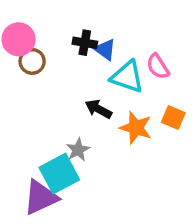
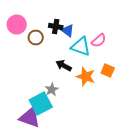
brown circle: (32, 61) -> (36, 38), moved
pink semicircle: (158, 66) -> (99, 40), turned -98
purple triangle: (41, 197) -> (30, 118), turned 45

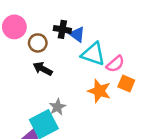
pink semicircle: (99, 40) -> (115, 64), moved
black arrow: (64, 66) -> (43, 69), moved

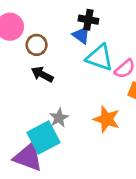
black cross: (62, 29) -> (88, 20), moved
orange star: (99, 91) -> (107, 119), moved

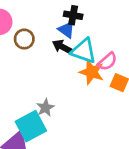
black arrow: (42, 74) -> (63, 47), moved
orange star: (107, 119) -> (92, 72), moved

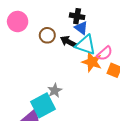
blue triangle: (66, 30) -> (81, 28), moved
brown circle: (24, 39) -> (47, 35), moved

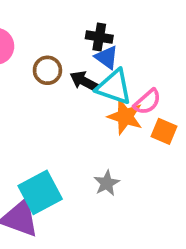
gray star: (55, 91) -> (107, 183), moved

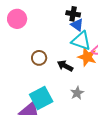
brown circle: (47, 70) -> (39, 58), moved
black arrow: (84, 81) -> (65, 66), moved

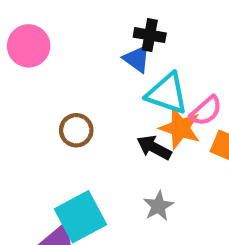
blue triangle: (77, 25) -> (137, 59), moved
black arrow: (65, 66) -> (154, 148), moved

